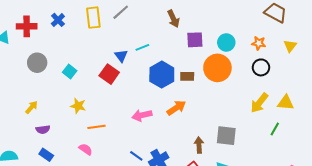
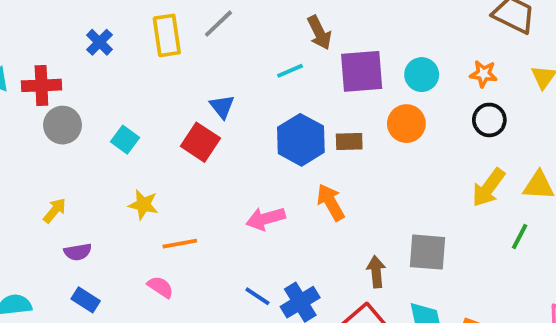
red cross: (27, 26) -> (41, 85), moved
purple square: (195, 40) -> (362, 71), size x1.4
cyan line: (142, 47) -> (290, 71), moved
orange circle: (217, 68) -> (406, 124), size x0.7
orange arrow: (176, 108) -> (331, 202), turned -84

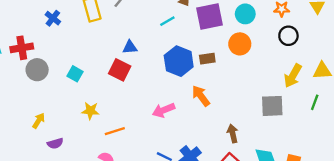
blue triangle: (222, 106) -> (130, 47), turned -49
gray square: (427, 252) -> (272, 106), moved

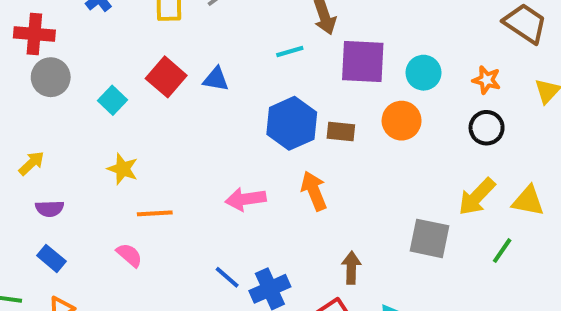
red square: (120, 70) -> (166, 77), moved

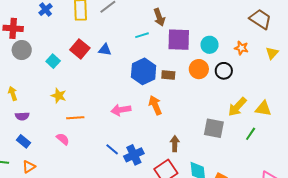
black circle: (487, 128) -> (224, 71), moved
yellow arrow: (32, 163) -> (13, 93), turned -64

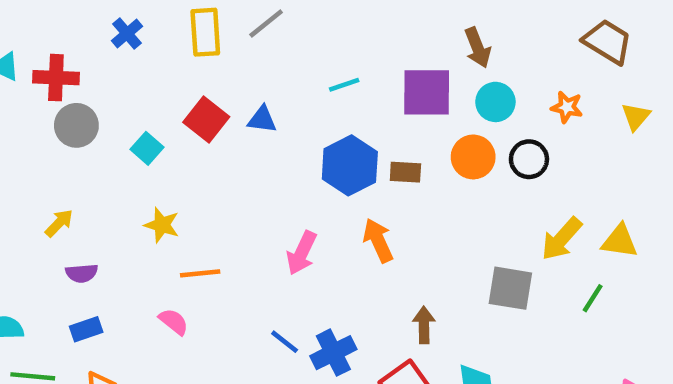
brown arrow: (159, 17) -> (478, 48), moved
yellow arrow: (13, 93) -> (59, 223), turned 64
pink arrow: (121, 110) -> (302, 253), turned -54
blue rectangle: (24, 141) -> (86, 329), turned -56

